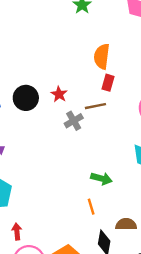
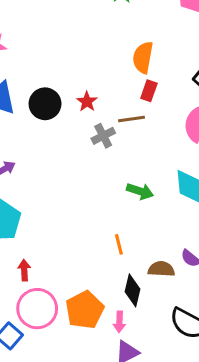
green arrow: (101, 178) -> (140, 191), moved

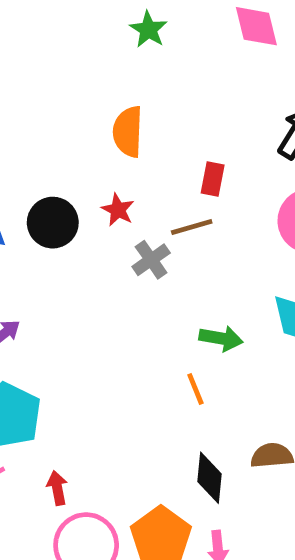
orange semicircle: (143, 57) -> (128, 132), moved
orange line: (119, 244) -> (195, 389), moved
black diamond: (133, 290) -> (210, 478), moved

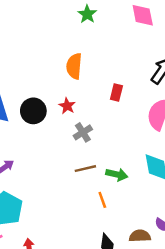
brown line: (192, 227) -> (85, 169), moved

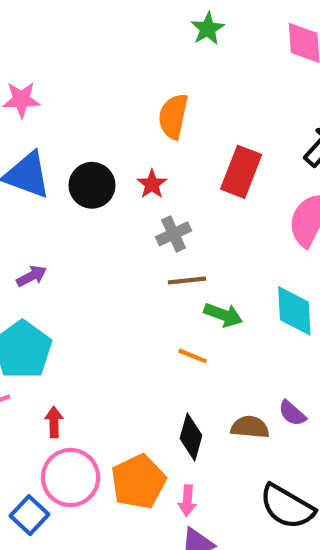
red rectangle: (116, 92) -> (241, 172), size x1.6
brown line: (85, 169) -> (187, 280), moved
orange line: (102, 200) -> (193, 356), turned -56

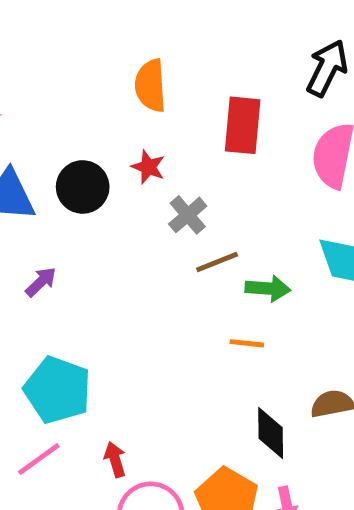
purple arrow: (32, 276) -> (41, 282), moved

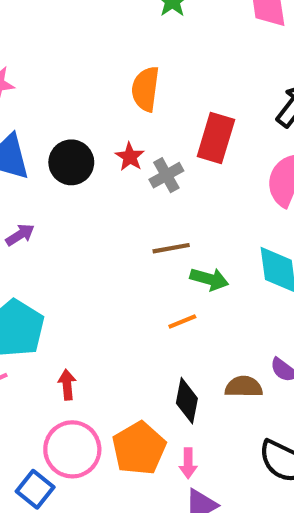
gray cross: (188, 215) -> (166, 175), moved
orange line: (247, 343) -> (182, 321), turned -40
red arrow: (115, 460) -> (67, 385), moved

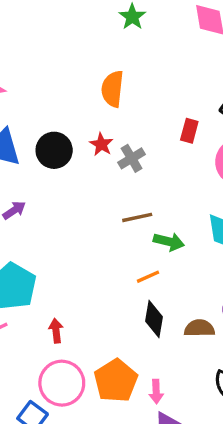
red rectangle: (216, 138) -> (189, 131), moved, size x0.6
black diamond: (187, 401) -> (154, 319), moved

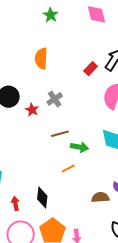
red rectangle: (189, 131) -> (91, 69), moved, turned 32
red star: (101, 144) -> (32, 110), moved
black diamond: (154, 319) -> (42, 197), moved

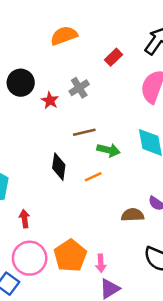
orange semicircle: (41, 58) -> (64, 36), turned 65
red rectangle: (91, 69) -> (114, 57), moved
black diamond: (42, 197) -> (59, 167), moved

